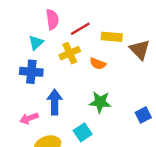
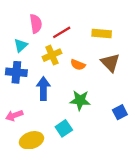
yellow rectangle: (112, 37) -> (102, 33), moved
brown triangle: (140, 50) -> (110, 63), moved
blue arrow: (55, 102) -> (43, 88), moved

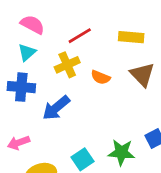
pink semicircle: (36, 24) -> (32, 25), moved, turned -54
blue arrow: (43, 88) -> (56, 108), turned -130
green star: (80, 100) -> (121, 152), moved

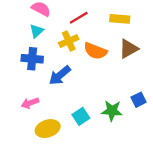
brown triangle: (142, 75) -> (129, 49), turned 45
orange semicircle: (101, 77) -> (95, 51), size x1.5

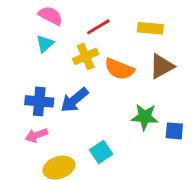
blue cross: (32, 59) -> (39, 101), moved
blue square: (139, 100) -> (174, 131), turned 32
green star: (112, 111) -> (145, 117), moved

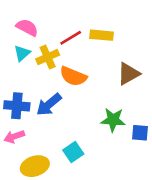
yellow rectangle: (150, 28) -> (102, 35), moved
yellow cross: (86, 56) -> (48, 57), moved
orange semicircle: (119, 69) -> (73, 76), moved

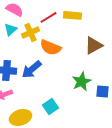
green star: (113, 120) -> (82, 81), turned -30

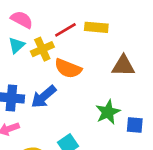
brown triangle: (94, 45) -> (123, 66), turned 30

